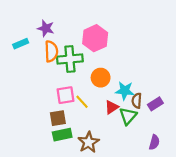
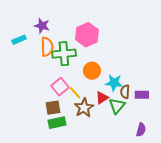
pink square: (66, 95) -> (60, 87), turned -30
purple rectangle: (155, 104) -> (142, 95), turned 32
brown star: (89, 142) -> (84, 108), moved

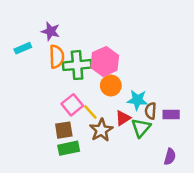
pink hexagon: (87, 35) -> (105, 61), moved

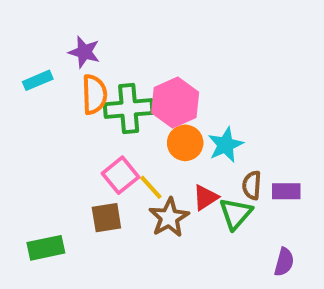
cyan star: (137, 100) -> (226, 145), moved, turned -30
green rectangle: (69, 148) -> (46, 248), moved

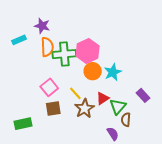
pink square: (121, 175) -> (49, 87), moved
brown semicircle: (252, 185) -> (126, 120), moved
purple rectangle: (286, 191) -> (143, 95), turned 48
purple semicircle: (284, 262) -> (113, 134), moved, turned -48

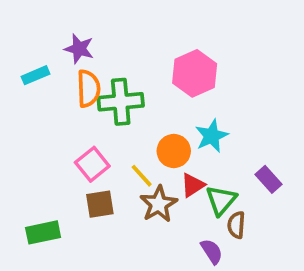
pink hexagon: (88, 51) -> (195, 73), moved
orange circle: (93, 71) -> (174, 151), moved

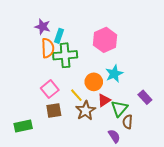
cyan rectangle: (35, 75) -> (59, 36), moved, turned -48

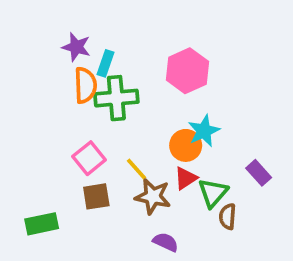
orange circle: (94, 82) -> (186, 145), moved
brown star: (86, 111) -> (153, 196), turned -30
purple semicircle: (114, 136) -> (166, 242), moved, turned -32

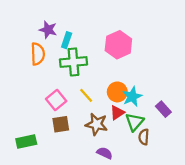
orange semicircle: (85, 85) -> (38, 54), moved
cyan star: (204, 131) -> (132, 97), moved
yellow line: (136, 169) -> (86, 95), moved

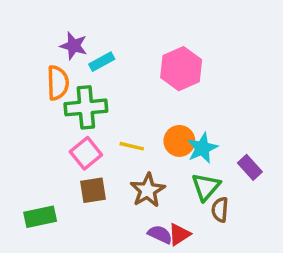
cyan rectangle: (67, 40) -> (102, 62), turned 42
green cross: (73, 62) -> (86, 107), moved
yellow line: (86, 95) -> (132, 146), turned -35
red triangle: (117, 113) -> (179, 234), moved
brown star: (97, 124) -> (148, 190), turned 30

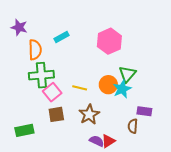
purple star: (74, 46) -> (19, 27), moved
green cross: (86, 107) -> (41, 75), moved
purple rectangle: (250, 167) -> (144, 111), moved, turned -40
green triangle: (206, 187) -> (127, 74), moved

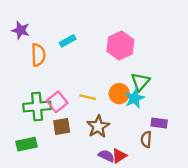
green cross: (41, 75) -> (37, 107), moved

